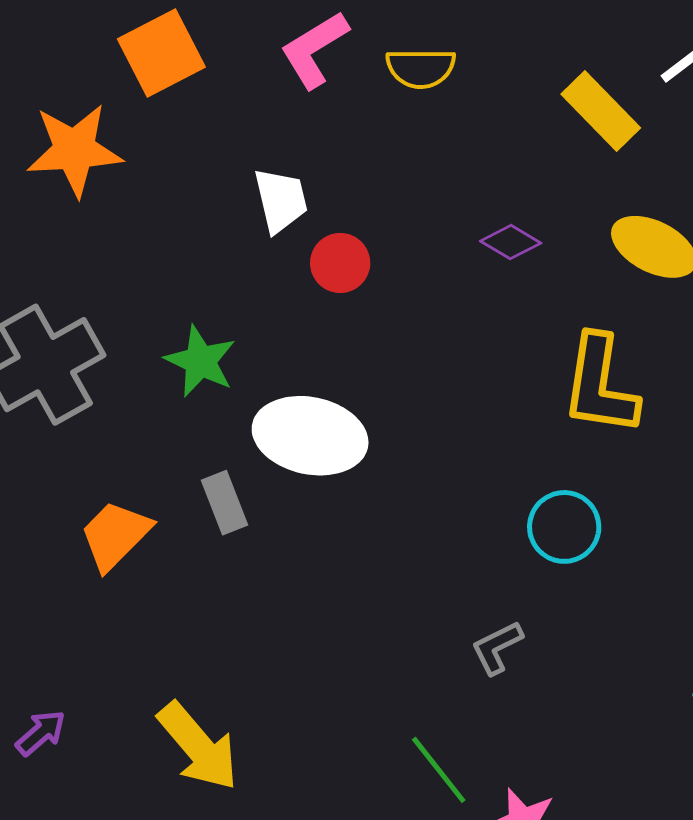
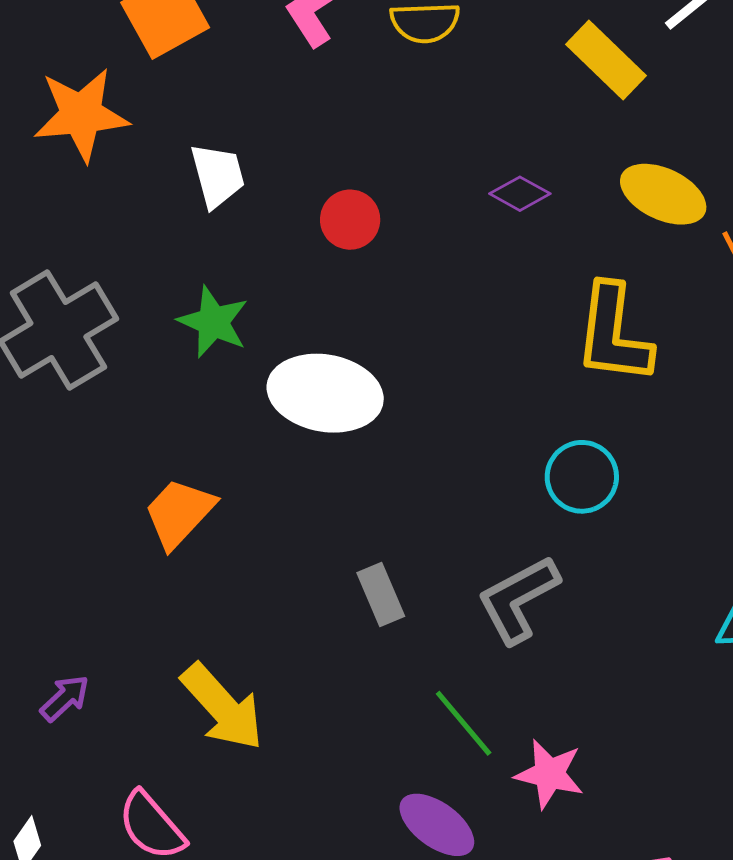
white trapezoid: (281, 200) -> (218, 175), moved
gray rectangle: (225, 503) -> (381, 594), moved
orange trapezoid: (115, 535) -> (179, 513), moved
gray L-shape: (497, 648) -> (518, 599), size x1.6

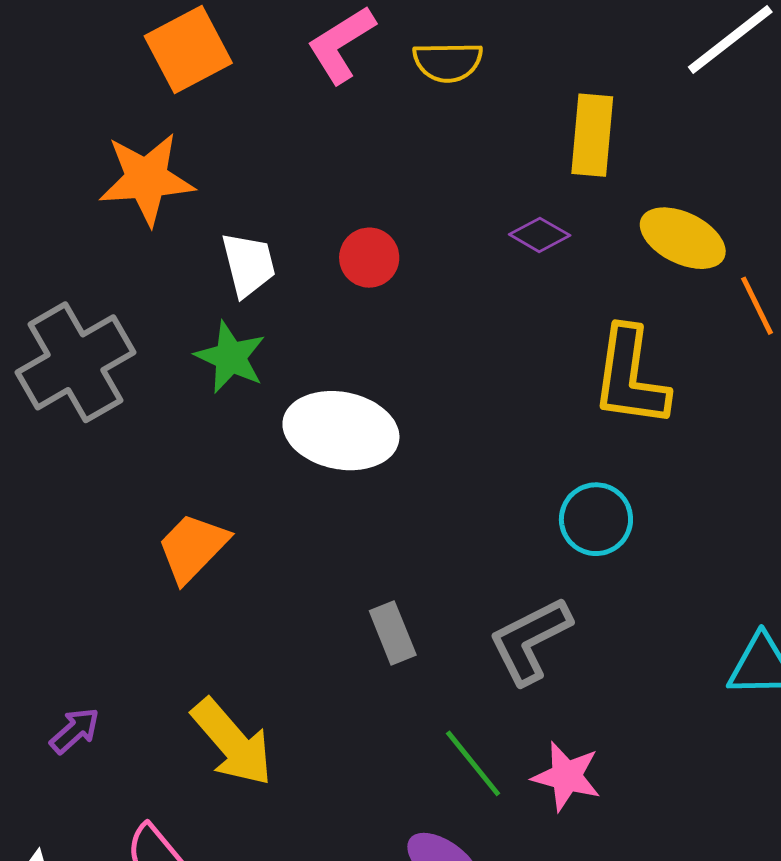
yellow rectangle: (606, 60) -> (592, 135), moved, turned 50
orange star: (81, 115) -> (146, 179), moved
white trapezoid: (218, 175) -> (248, 265), moved
pink star: (549, 774) -> (567, 776), moved

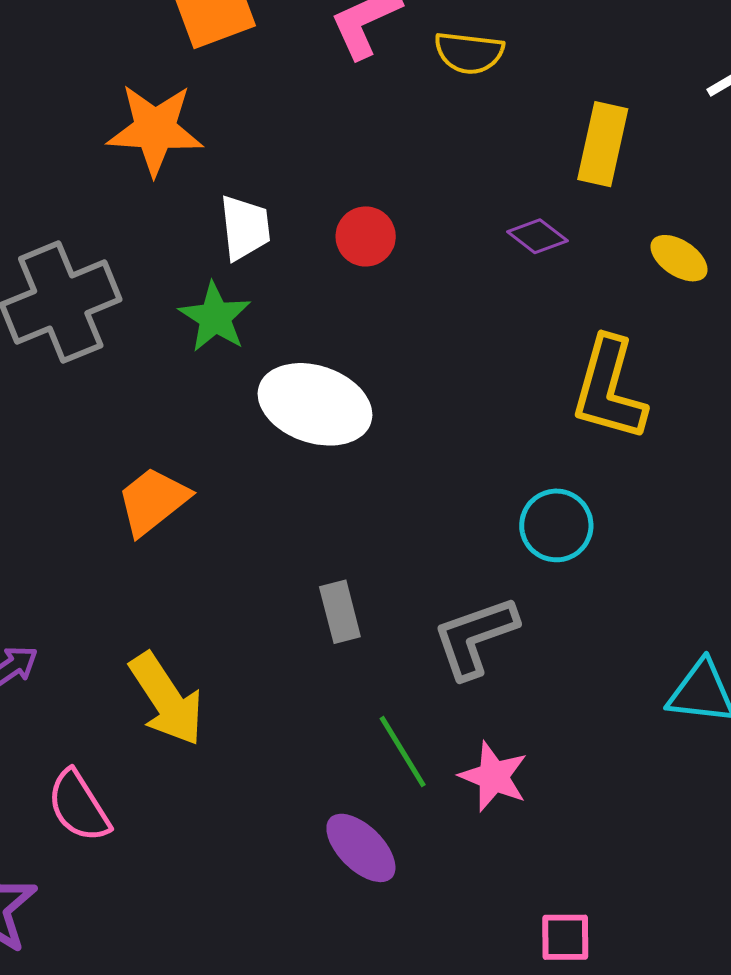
yellow ellipse: (683, 238) -> (679, 258), size x0.7

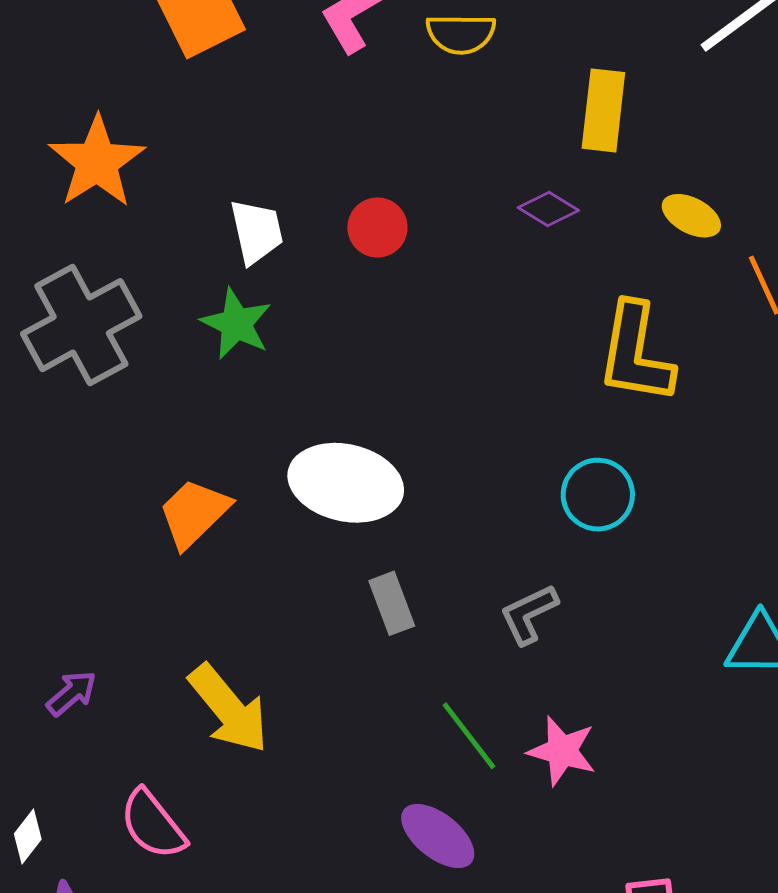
orange star: (155, 129) -> (97, 162), moved, turned -30
white ellipse: (315, 404) -> (346, 483), moved
gray L-shape: (475, 637) -> (529, 614), size x0.7

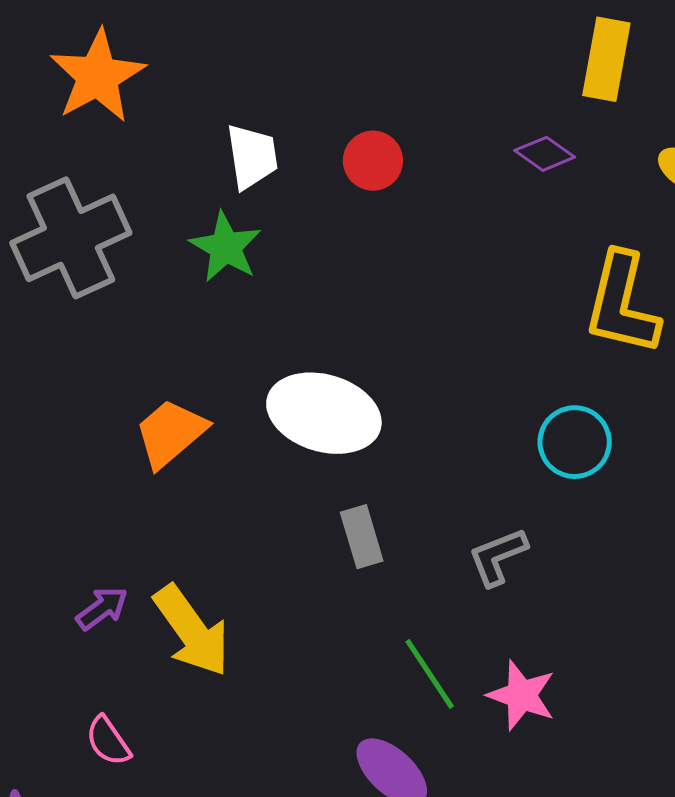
purple arrow: (72, 693) -> (102, 608), moved
pink semicircle: (153, 824) -> (108, 741), size x0.7

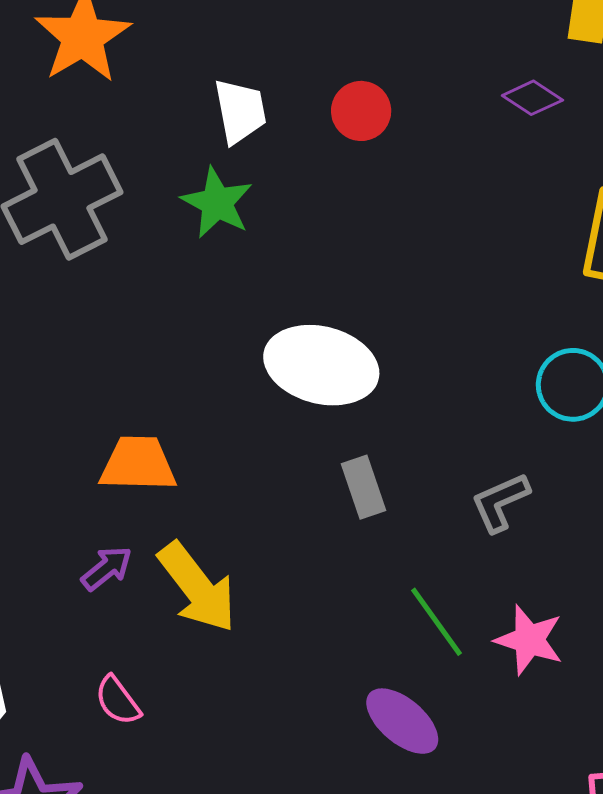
orange trapezoid: (170, 433) -> (138, 464), moved, turned 44

